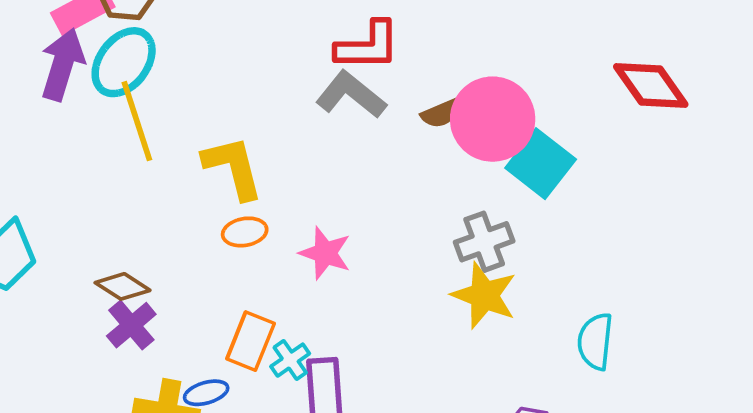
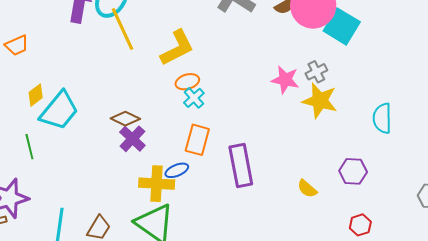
yellow L-shape: (233, 168) -> (177, 48), turned 84
gray cross: (484, 242) -> (316, 72), size x0.7
pink star: (325, 253) -> (285, 80), moved
cyan cross: (290, 360) -> (194, 98), moved

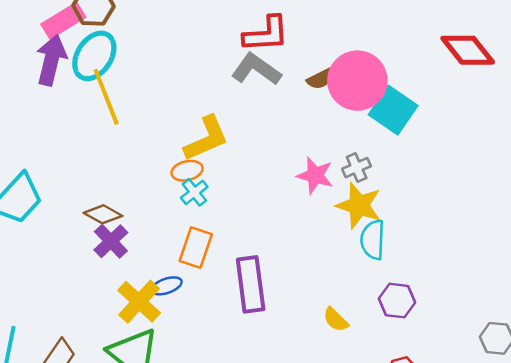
yellow L-shape: (177, 48) -> (206, 139), moved
cyan semicircle: (382, 118) -> (373, 240), moved
yellow cross: (157, 184) -> (139, 302), turned 36

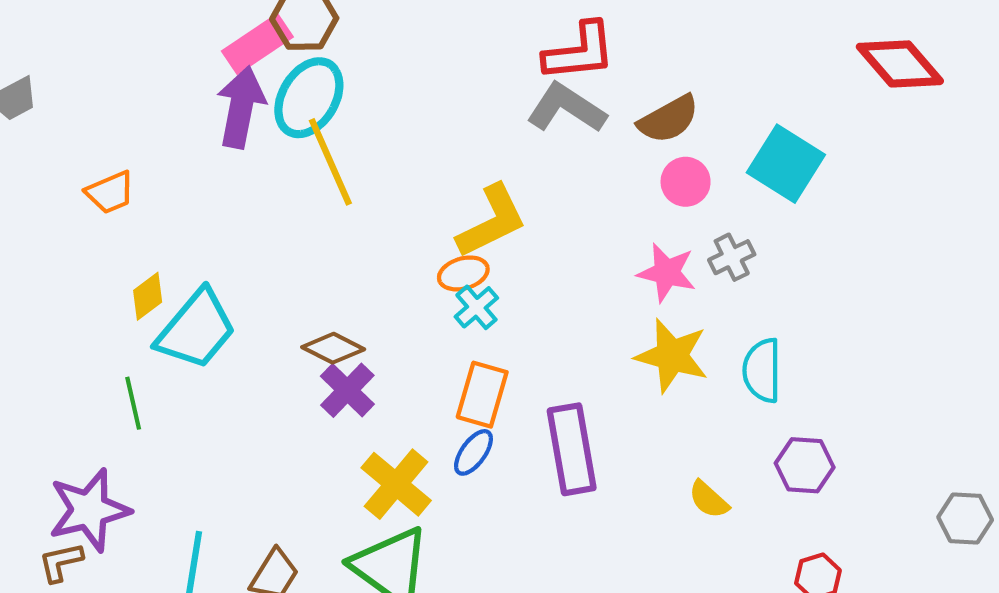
brown semicircle: (320, 79) -> (668, 119), size x1.4
pink circle: (357, 81) -> (686, 182), moved, size x0.5
yellow star: (359, 205) -> (672, 356), moved
blue ellipse: (167, 286) -> (473, 452), moved, turned -32

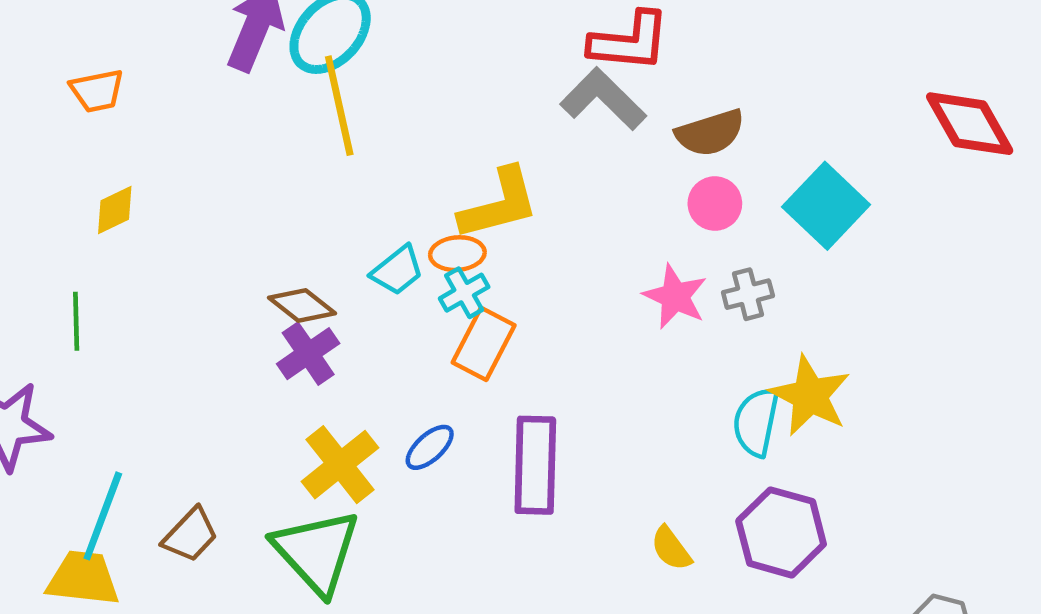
cyan trapezoid: (196, 329) -> (397, 270), moved, size x0.6
yellow star: (672, 356) -> (810, 396), moved
orange rectangle: (482, 395) -> (484, 344), moved
purple hexagon: (805, 465) -> (781, 532), size x1.4

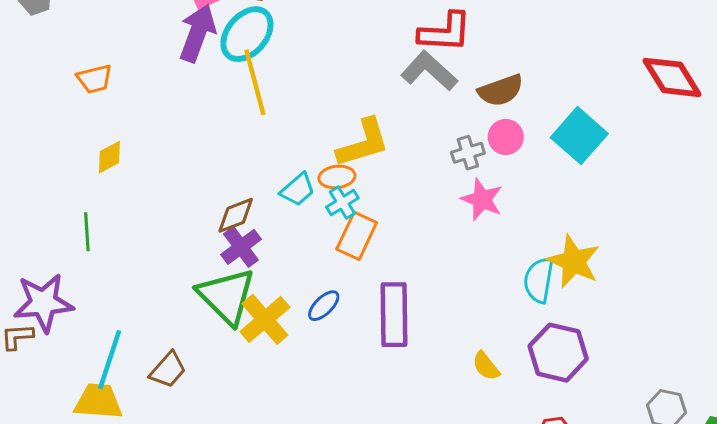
gray cross: (748, 294) -> (468, 153), moved
brown diamond: (302, 305) -> (236, 215), turned -57
green triangle: (316, 552) -> (226, 296), moved

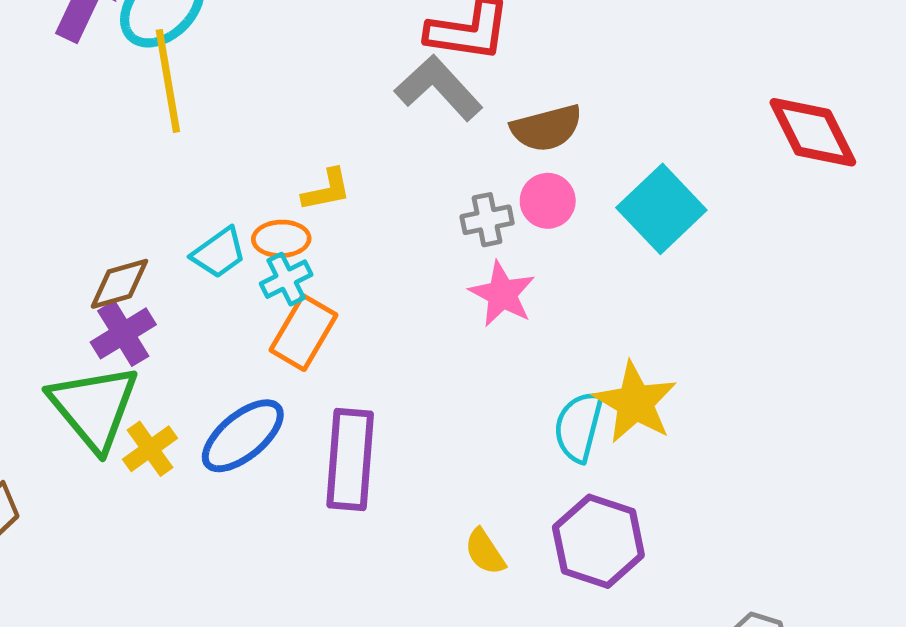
yellow L-shape: (363, 143) -> (327, 190), size x0.6
blue ellipse: (324, 306) -> (243, 436), size x1.6
yellow cross: (265, 319) -> (150, 449), size x0.7

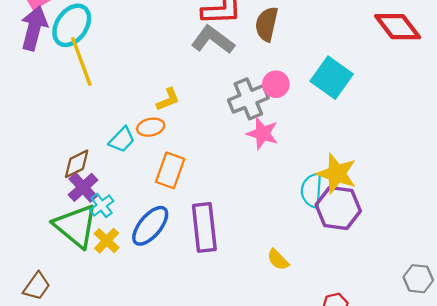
brown semicircle: (546, 128) -> (267, 24), moved, turned 128
gray cross: (487, 220) -> (248, 99), size x1.6
cyan cross: (286, 279) -> (102, 205), moved
purple hexagon: (598, 541) -> (338, 208), moved

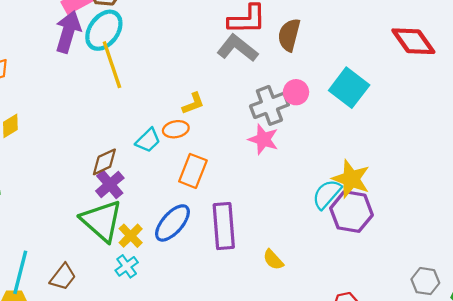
pink star: (262, 133) -> (263, 139), moved
cyan semicircle: (312, 190) -> (327, 194), turned 36
cyan cross: (102, 205) -> (127, 266), moved
yellow semicircle: (278, 260) -> (273, 260), moved

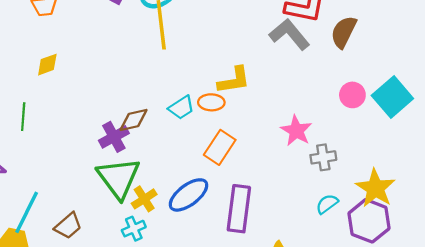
pink circle: (296, 92) -> (352, 95), moved
yellow L-shape: (193, 103) -> (234, 80), size x1.4
gray cross: (269, 105) -> (323, 157), moved, size x0.7
purple cross: (110, 184) -> (114, 137), moved
cyan semicircle: (327, 194) -> (327, 204), moved, size x0.7

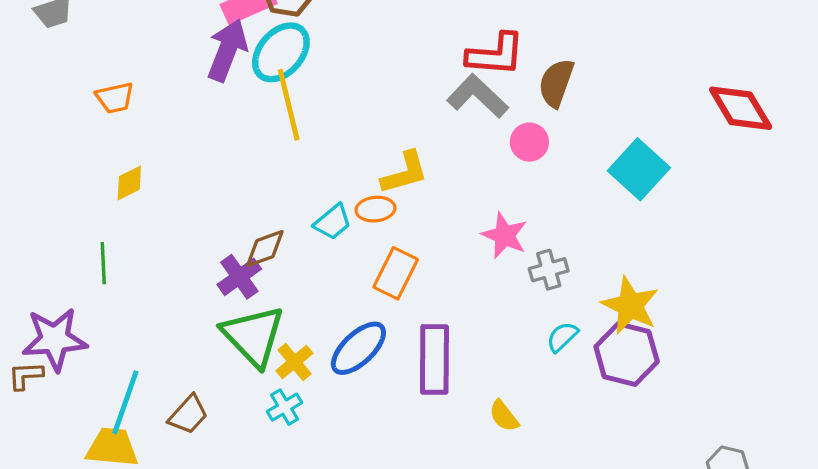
pink circle: (352, 95) -> (529, 142), moved

